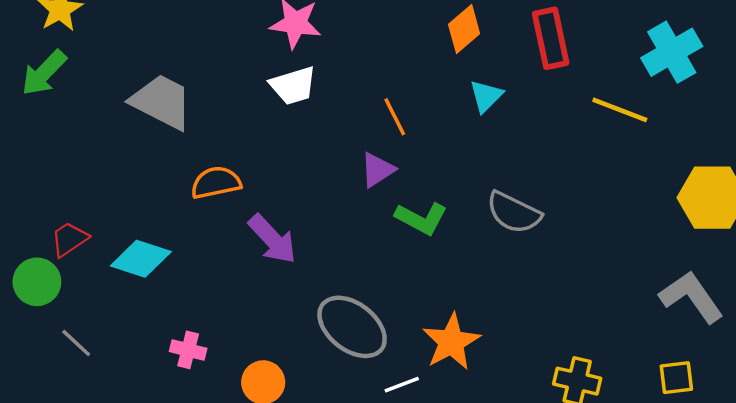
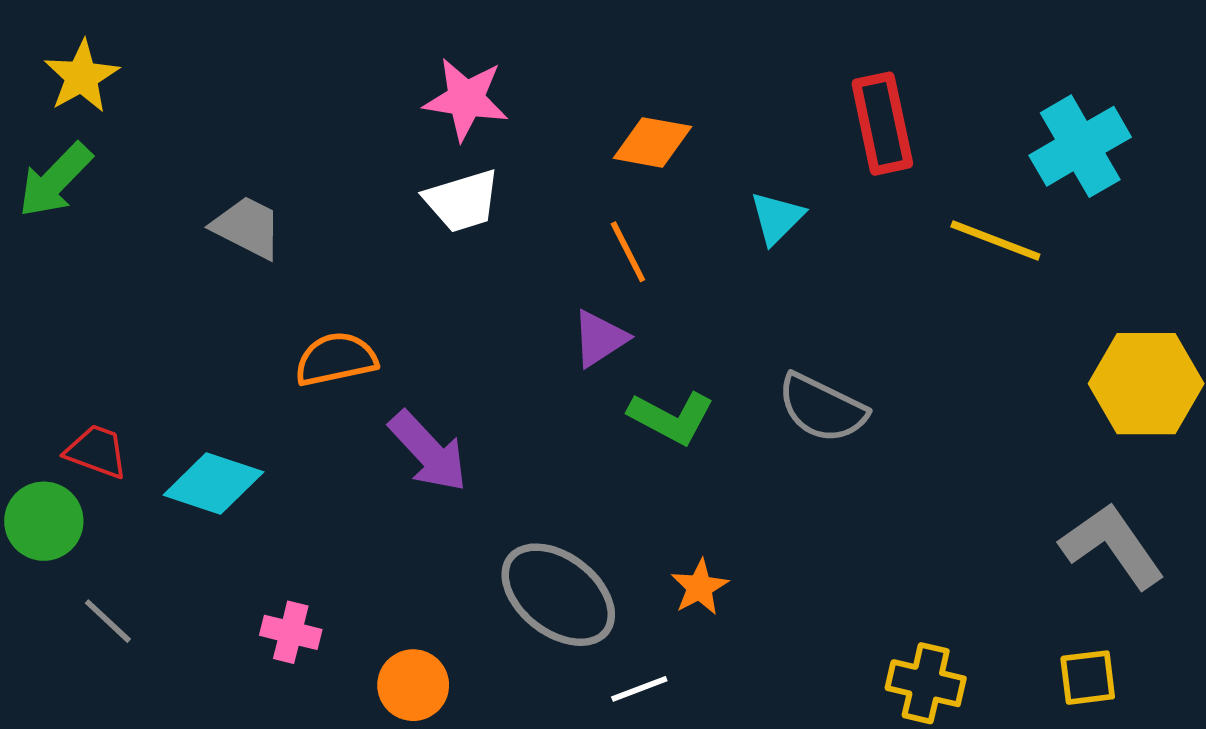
orange diamond: (464, 29) -> (652, 142), moved, turned 51
gray trapezoid: (162, 102) -> (247, 227), size x0.7
red trapezoid: (69, 239) -> (97, 451), turned 54
orange star: (451, 342) -> (700, 587), moved, size x0.6

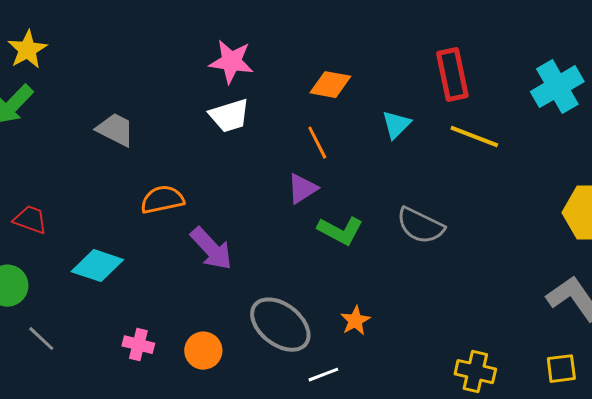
yellow line: (995, 240) -> (474, 137), moved
red trapezoid: (97, 451) -> (30, 220), moved
orange circle: (413, 685) -> (203, 351), moved

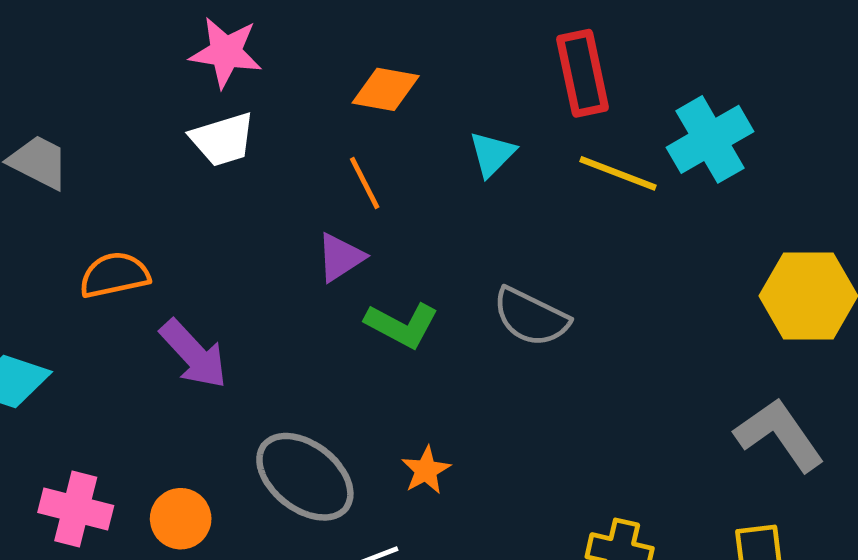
cyan cross: (557, 87) -> (710, 139), moved
pink cross: (138, 345) -> (76, 509), size x1.4

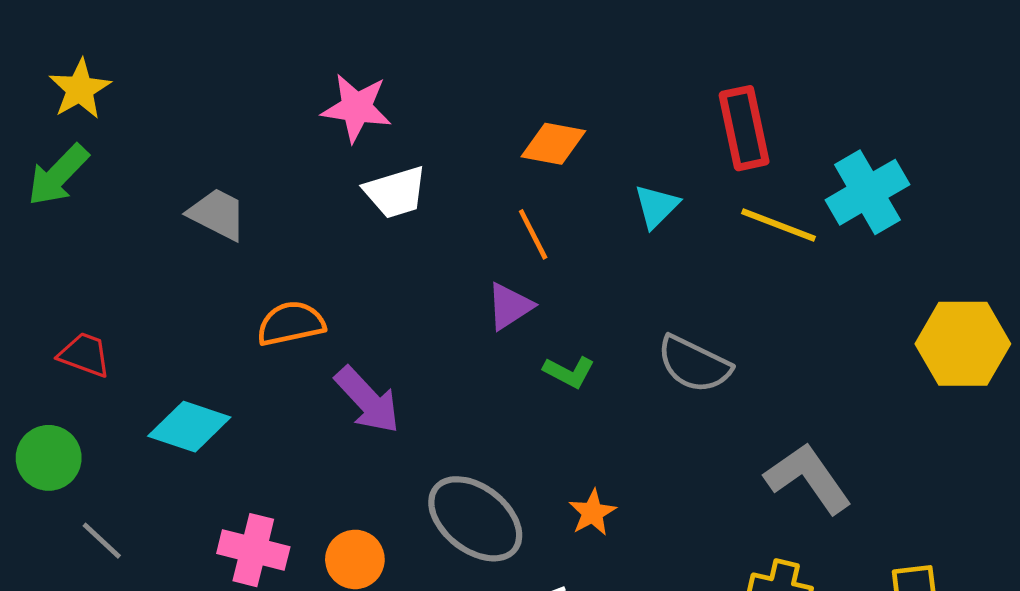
pink star: (226, 52) -> (356, 108), moved
green L-shape: (402, 325) -> (569, 372), size x0.7
gray L-shape: (779, 435) -> (808, 478), moved

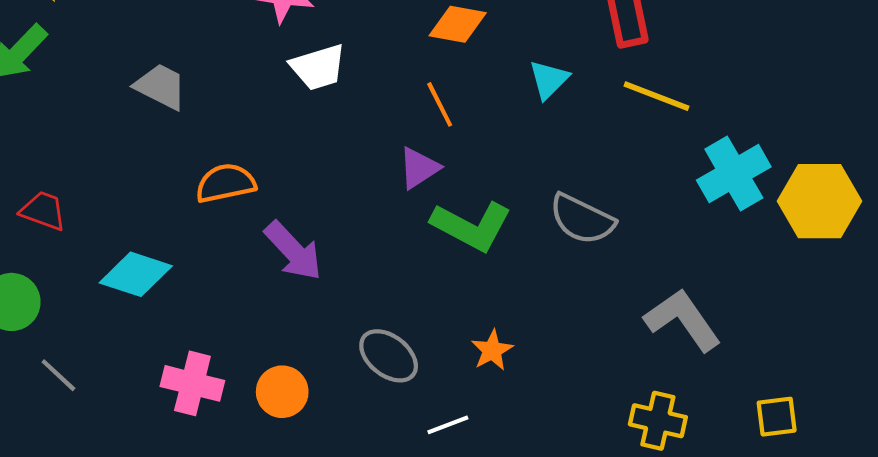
cyan cross: (867, 192) -> (734, 174), moved
green L-shape: (569, 372) -> (471, 226), size x1.8
gray ellipse: (475, 519) -> (389, 356), size x0.7

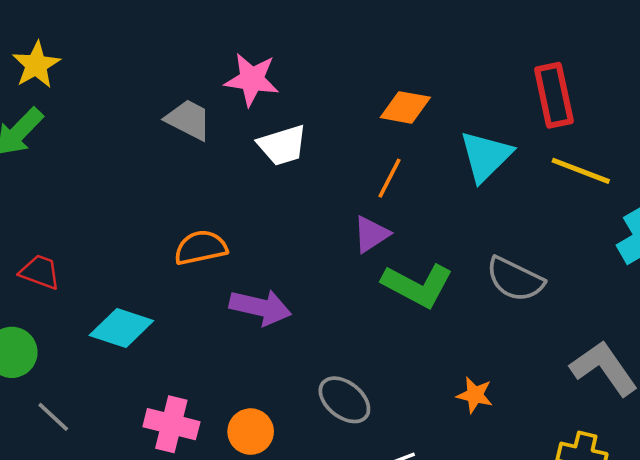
cyan triangle: (549, 80) -> (486, 156), size x1.5
gray trapezoid: (161, 86) -> (188, 120), moved
orange line: (440, 104) -> (390, 178), turned 54
purple arrow: (293, 251) -> (260, 307), turned -34
orange star: (492, 350) -> (475, 395), moved, turned -30

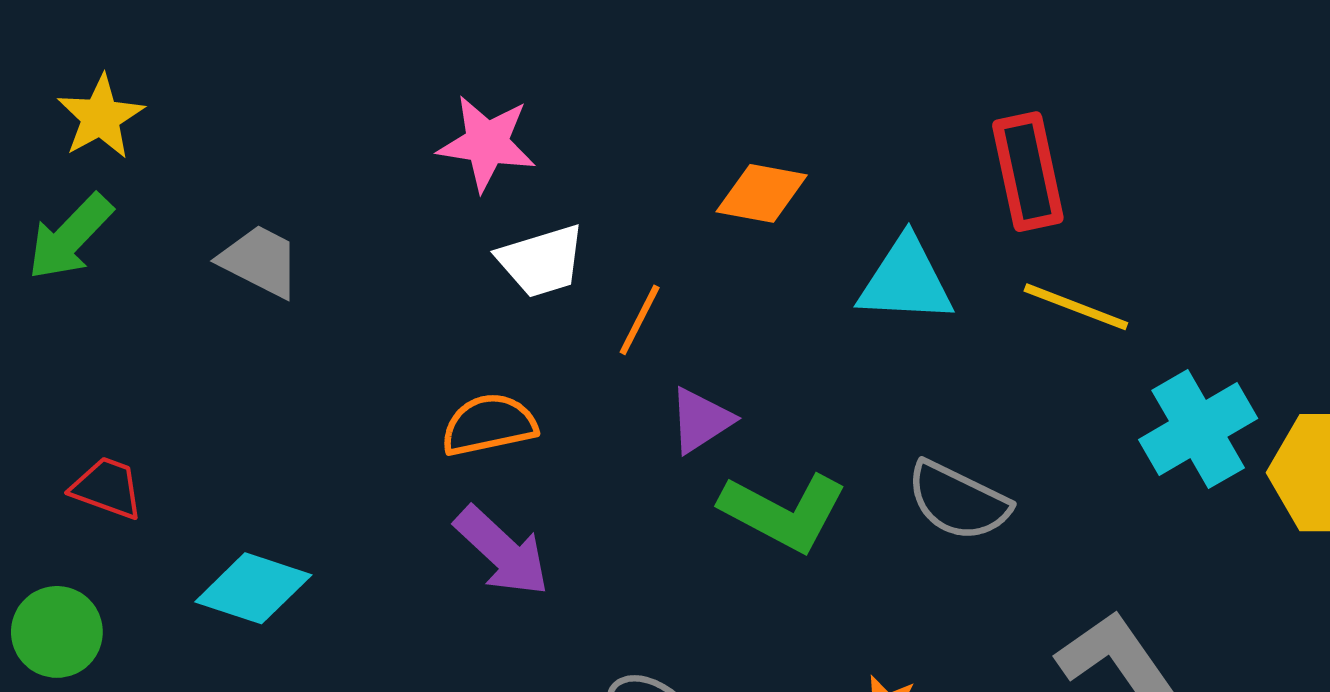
gray trapezoid: (188, 120) -> (260, 261), moved
cyan triangle: (486, 156) -> (906, 281), turned 48
orange line: (390, 178) -> (640, 320), moved
orange semicircle: (201, 248) -> (489, 425), moved
purple arrow: (260, 307) -> (502, 551), turned 30

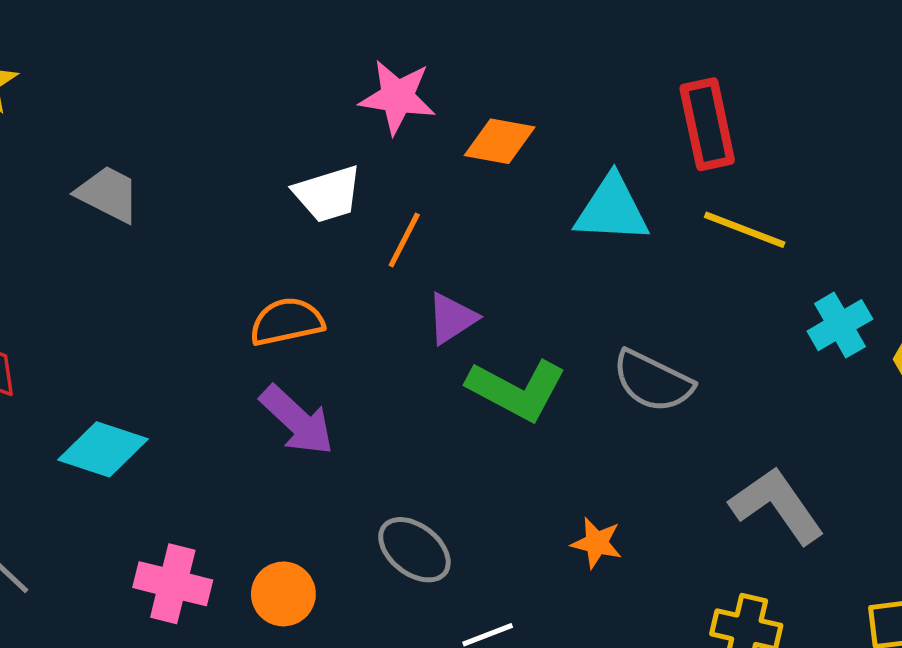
pink star: (487, 143) -> (397, 97), moved
cyan cross: (1198, 429) -> (840, 325), size x0.7

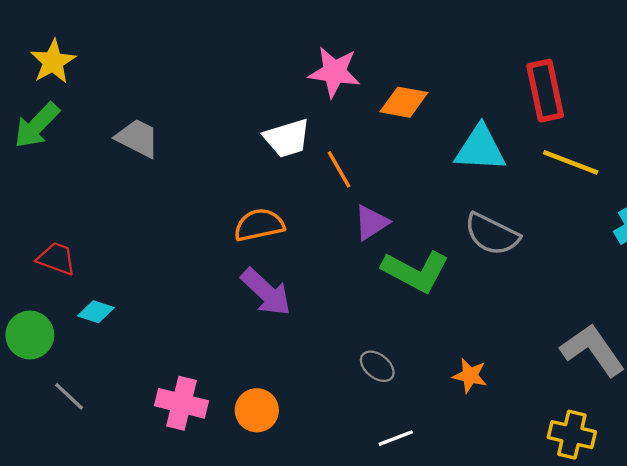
orange line: (404, 240) -> (339, 169), turned -57
gray semicircle: (653, 381) -> (492, 234), moved
cyan diamond: (103, 449) -> (96, 312), moved, size x0.6
gray ellipse: (414, 550) -> (377, 366), moved, size x0.7

